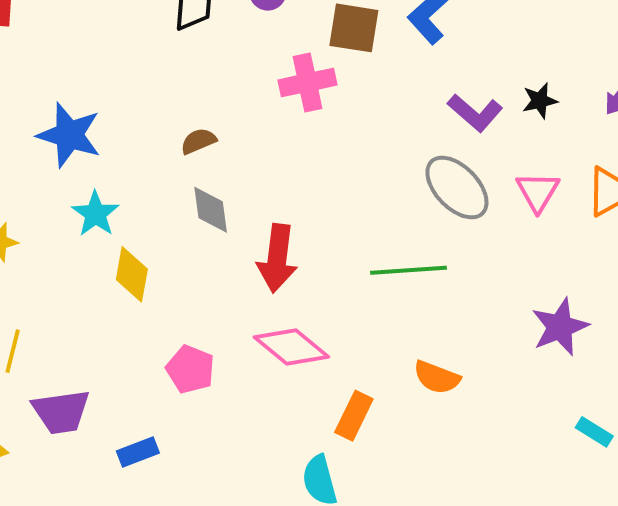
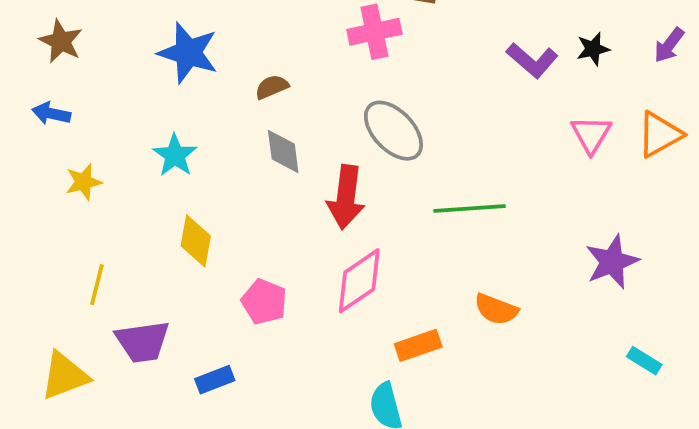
blue star: (69, 135) -> (188, 53), moved
gray ellipse: (457, 188) -> (393, 131), moved
yellow diamond: (132, 274) -> (196, 241), moved
pink diamond: (291, 347) -> (359, 281), turned -74
orange rectangle: (354, 416) -> (418, 345), turned 45

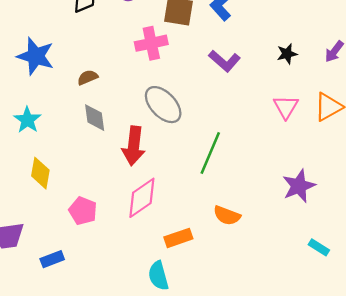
purple L-shape: (532, 60) -> (224, 61), moved
green line: (469, 209) -> (210, 153), turned -63

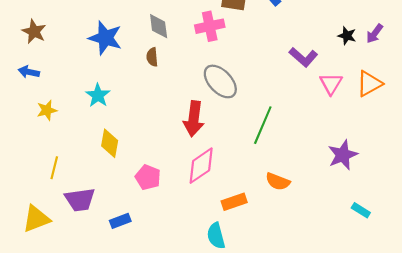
black star: (287, 54) -> (347, 36), moved, turned 30
purple L-shape: (224, 61) -> (303, 57), moved
brown semicircle: (88, 77) -> (152, 57), turned -72
gray diamond: (95, 118) -> (159, 26), moved

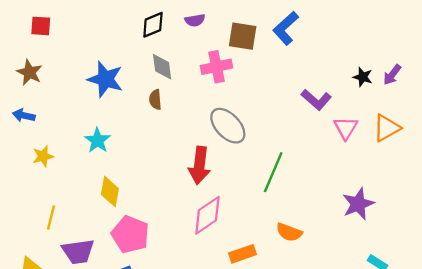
pink pentagon: (148, 177) -> (130, 235), moved, size x1.4

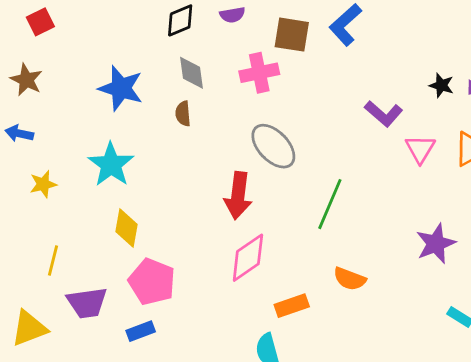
red square: (41, 26) -> (40, 22), turned -30
cyan star: (97, 140) -> (111, 164), size x1.4

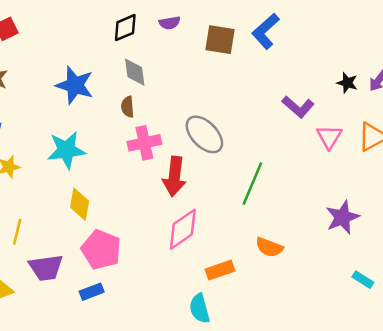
pink cross: (259, 73) -> (144, 143), moved
cyan star: (111, 164) -> (66, 150), turned 30

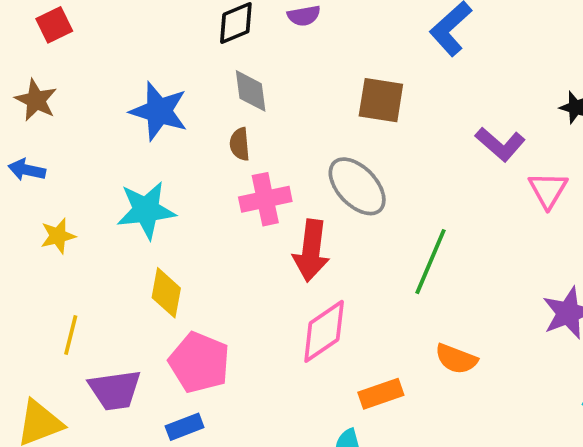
brown square: (220, 40) -> (381, 100), moved

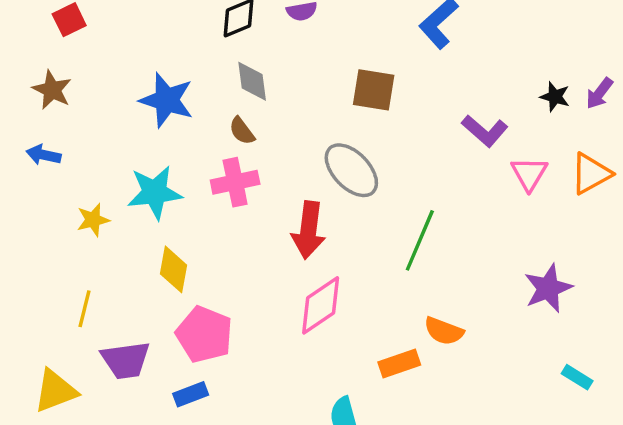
brown semicircle: (240, 144) -> (242, 131), turned -32
pink cross: (265, 199) -> (235, 182), moved
yellow star: (58, 236) -> (93, 220), moved
orange rectangle: (381, 394) -> (399, 364), moved

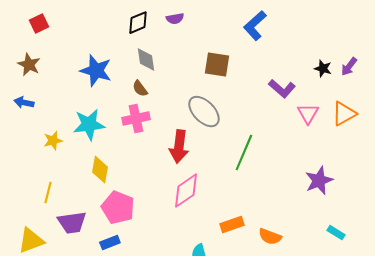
orange semicircle: (444, 331) -> (270, 237), moved

